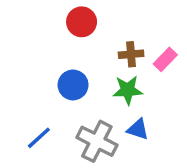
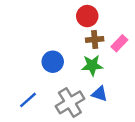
red circle: (82, 22) -> (87, 16), moved
gray cross: (97, 141) -> (70, 102), turned 32

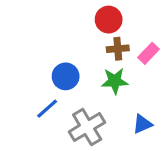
blue triangle: (100, 94) -> (142, 124), moved, turned -42
blue line: (28, 100) -> (47, 109), moved

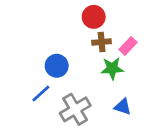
green star: (115, 81) -> (112, 68), moved
blue triangle: (142, 124) -> (123, 107), turned 42

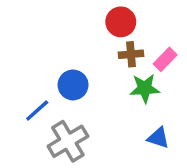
blue line: (41, 94) -> (37, 111), moved
gray cross: (75, 109) -> (68, 141), moved

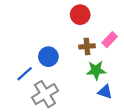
brown cross: (131, 54) -> (87, 46), moved
green star: (145, 88) -> (96, 70), moved

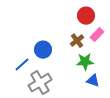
red circle: (80, 15) -> (86, 16), moved
brown cross: (87, 46) -> (77, 41), turned -32

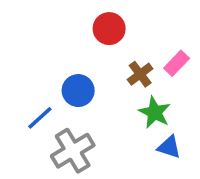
red circle: (86, 16) -> (109, 29), moved
green star: (85, 62) -> (155, 112), turned 30

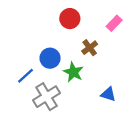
pink rectangle: (177, 63) -> (114, 23), moved
green star: (155, 112) -> (73, 72), moved

